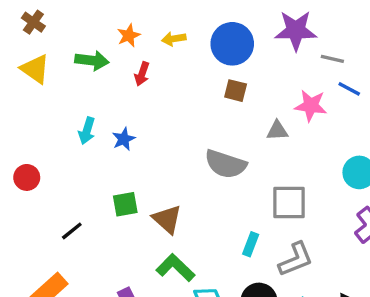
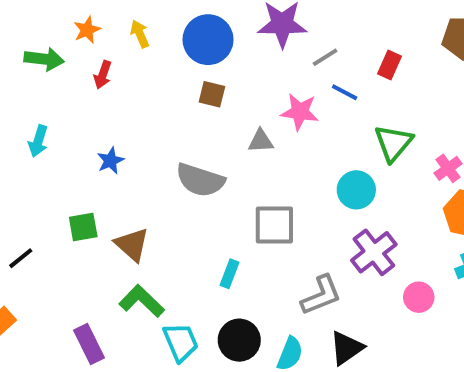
yellow arrow: (174, 39) -> (140, 34), turned 75
gray line: (332, 59) -> (325, 57), turned -45
blue star: (124, 139) -> (110, 161), moved
gray L-shape: (296, 259) -> (321, 295), moved

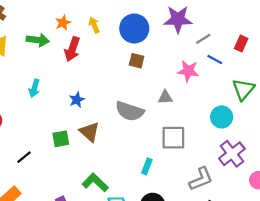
red arrow: (103, 75) -> (72, 49), size x1.5
gray triangle: (261, 141) -> (165, 97), moved
brown triangle: (132, 244) -> (89, 132), moved

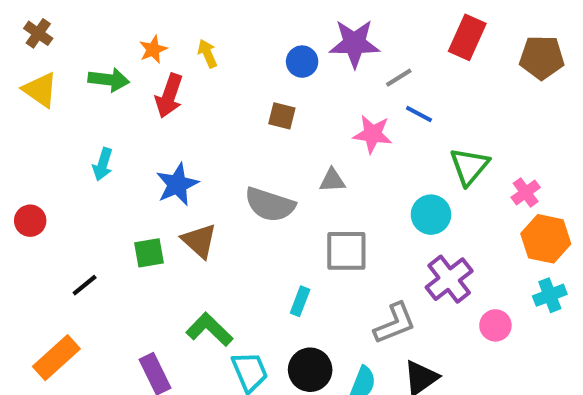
blue circle: (134, 28) -> (302, 62), moved, size x0.6
red rectangle: (241, 43) -> (467, 37), moved, size x1.5
blue star: (77, 100) -> (177, 184), size x1.5

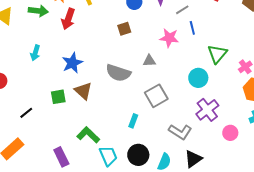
blue line: (419, 114) -> (192, 28), turned 48
brown square: (282, 116) -> (124, 29), turned -32
gray square: (346, 251) -> (156, 96), turned -30
gray L-shape: (395, 323) -> (180, 132), turned 55

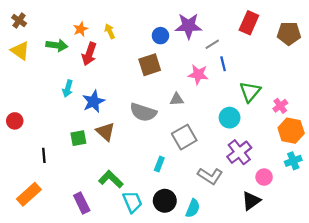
brown square: (124, 29) -> (150, 65), size x1.5
cyan arrow: (35, 53) -> (68, 89), moved
black line: (26, 113) -> (44, 155), turned -56
black triangle: (193, 159) -> (251, 201), moved

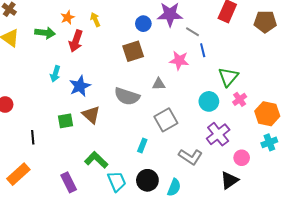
gray line: (212, 44) -> (192, 32), turned 64
pink cross: (280, 106) -> (240, 99), moved

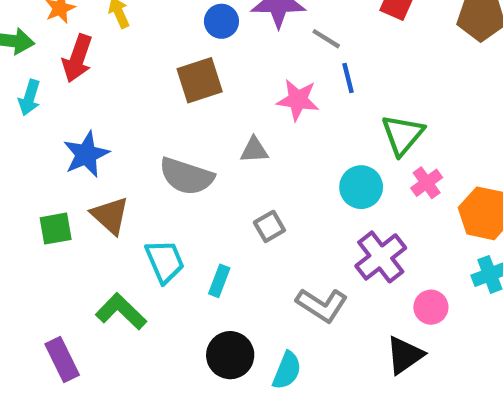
cyan arrow: (55, 74) -> (29, 98), moved
gray square: (166, 120) -> (269, 226), size x0.6
cyan trapezoid: (117, 181) -> (165, 261), moved

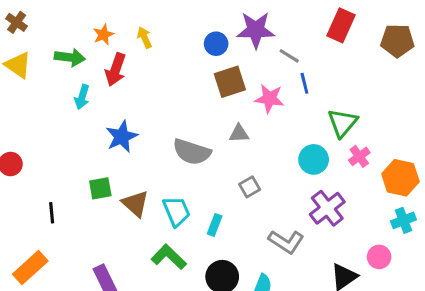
brown square: (200, 80) -> (230, 82), moved
brown triangle: (110, 215) -> (135, 204), moved
pink circle: (431, 307) -> (379, 257), moved
green L-shape: (121, 311) -> (169, 257), moved

